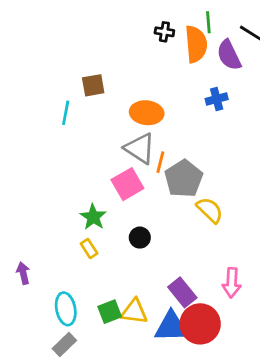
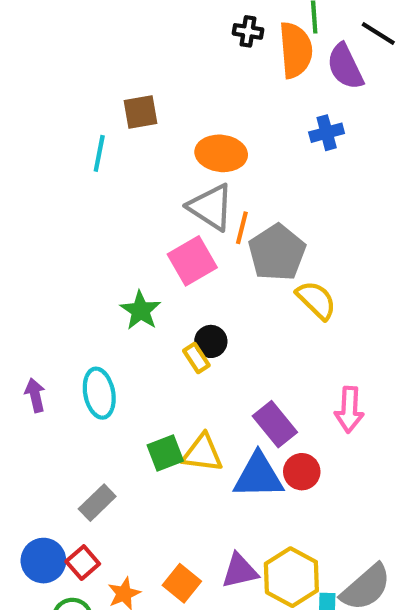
yellow rectangle: (89, 249) -> (196, 358), moved
cyan ellipse: (66, 309) -> (99, 393), moved
red circle: (200, 324) -> (302, 472), size x0.6

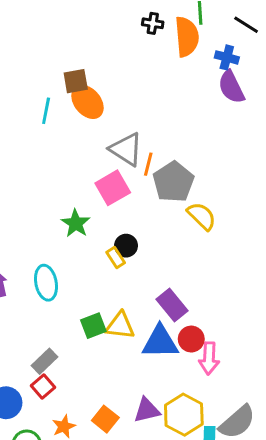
purple semicircle: (345, 67) -> (231, 87), moved
blue cross: (327, 133) -> (227, 57), moved, turned 30
orange ellipse: (221, 153) -> (87, 102), moved, turned 44
pink arrow: (349, 410) -> (209, 358), moved
red square: (83, 563) -> (43, 386), moved

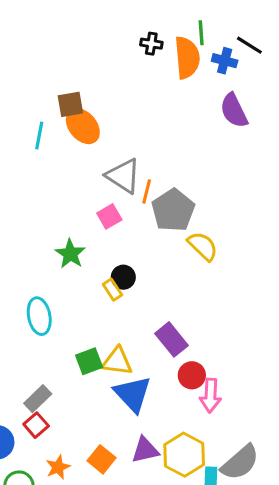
blue cross: (227, 57) -> (225, 61), moved
pink square: (113, 188) -> (109, 216), size x0.7
blue triangle: (160, 342) -> (133, 394), moved, turned 48

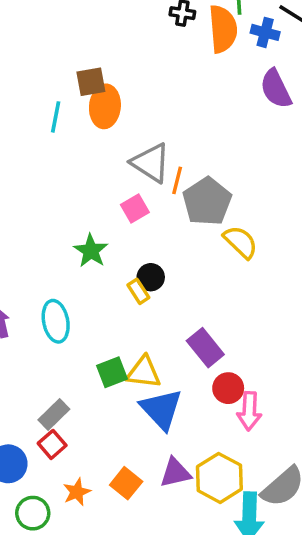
orange ellipse: (83, 126) -> (105, 106), turned 45

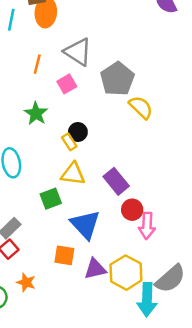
orange line: (177, 180) -> (37, 64), moved
yellow triangle: (144, 372) -> (73, 174), moved
orange square: (126, 483) -> (64, 255), moved, turned -30
orange star: (77, 492) -> (26, 282), turned -30

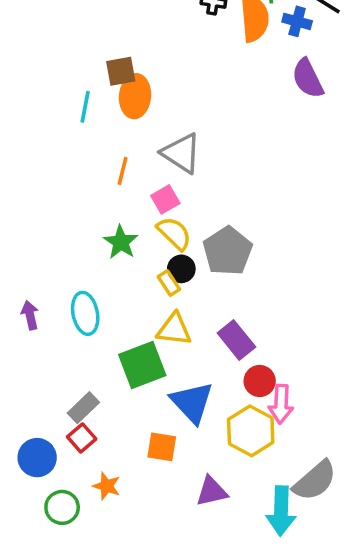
gray pentagon: (117, 79) -> (228, 251), moved
yellow semicircle: (141, 107) -> (174, 233), moved
green square: (51, 199) -> (142, 365), size x1.5
purple triangle: (95, 269) -> (212, 491), moved
yellow hexagon: (126, 273) -> (251, 431), moved

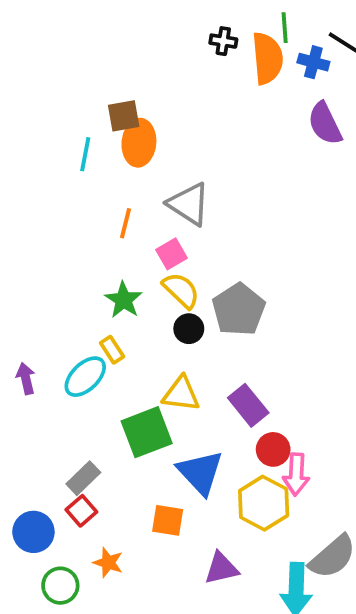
yellow rectangle: (169, 283) -> (112, 350), moved
cyan ellipse: (85, 313) -> (85, 377), turned 57

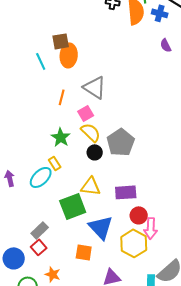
purple semicircle: (325, 124) -> (166, 45), size x0.6
cyan line: (85, 154) -> (41, 61), turned -36
purple rectangle: (248, 405) -> (126, 192), turned -55

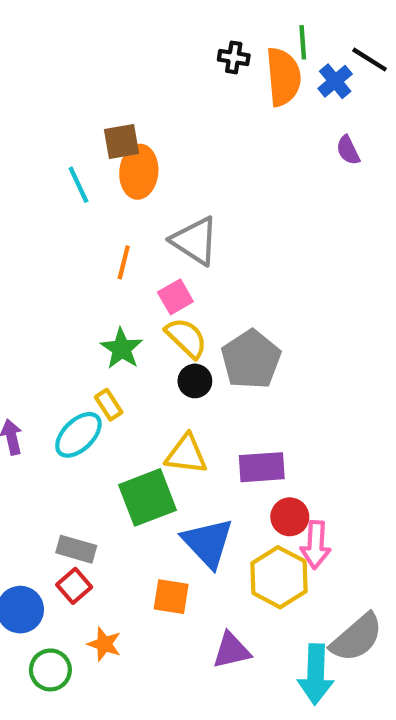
blue cross: (160, 13) -> (335, 81), turned 35
gray rectangle: (40, 230) -> (76, 549), turned 60

